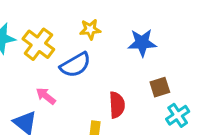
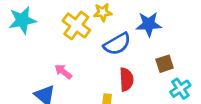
yellow cross: (38, 44) -> (76, 25), moved
blue semicircle: (75, 65) -> (117, 44), moved

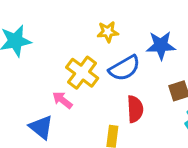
yellow cross: (76, 25) -> (82, 73), moved

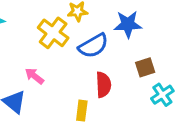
yellow cross: (82, 73) -> (53, 33), moved

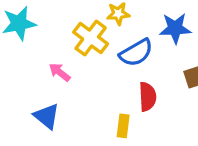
pink arrow: (34, 76) -> (60, 72), moved

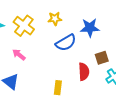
yellow cross: (91, 38) -> (24, 26), moved
red semicircle: (148, 97) -> (84, 72), moved

